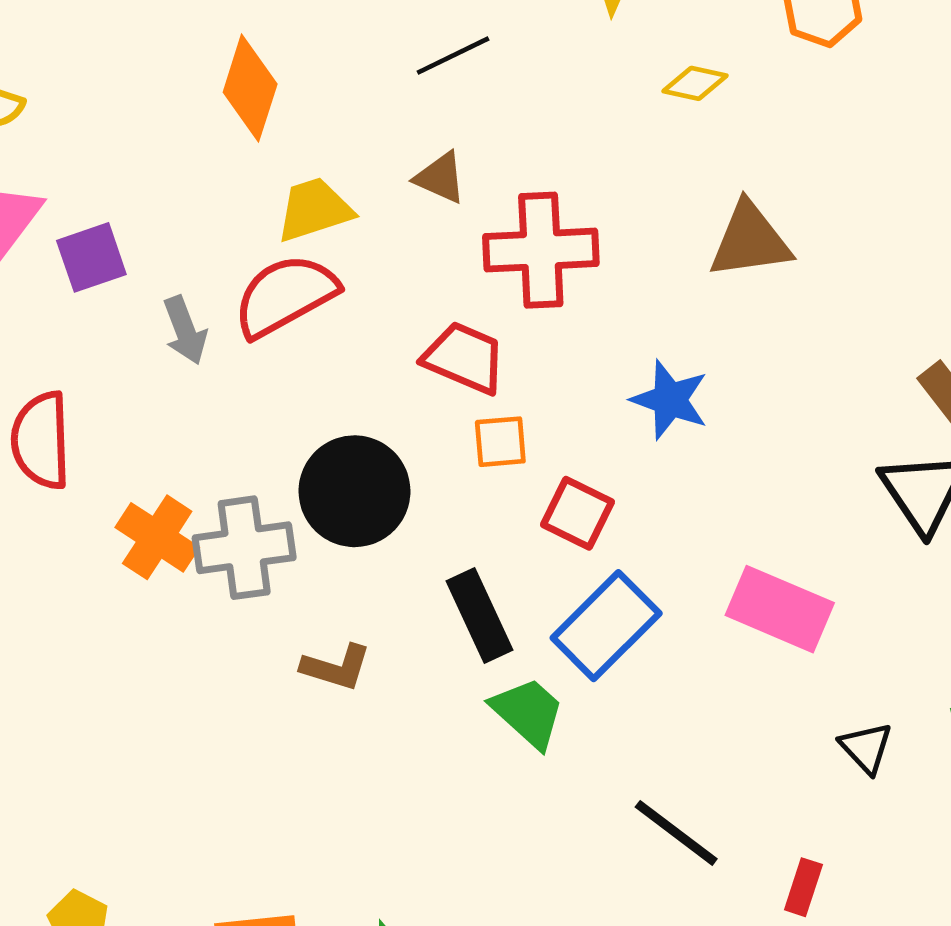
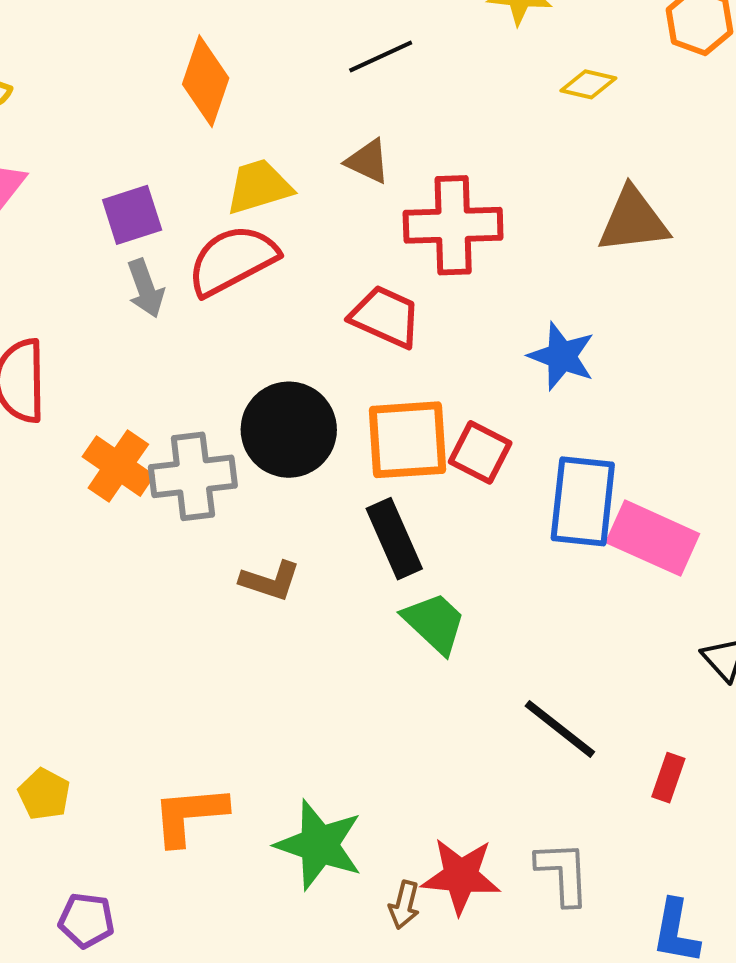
purple square: (91, 257) -> (132, 215), moved
orange square: (500, 442) -> (407, 440), moved, size x1.8
blue rectangle: (606, 626) -> (583, 501), moved, turned -40

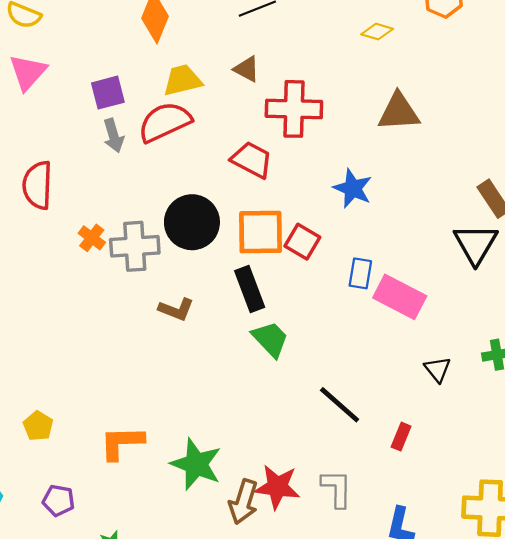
orange cross: (118, 466) -> (92, 238), size x0.7
blue rectangle: (583, 501) -> (360, 273), size x0.6
brown arrow: (404, 905) -> (244, 502), size x1.6

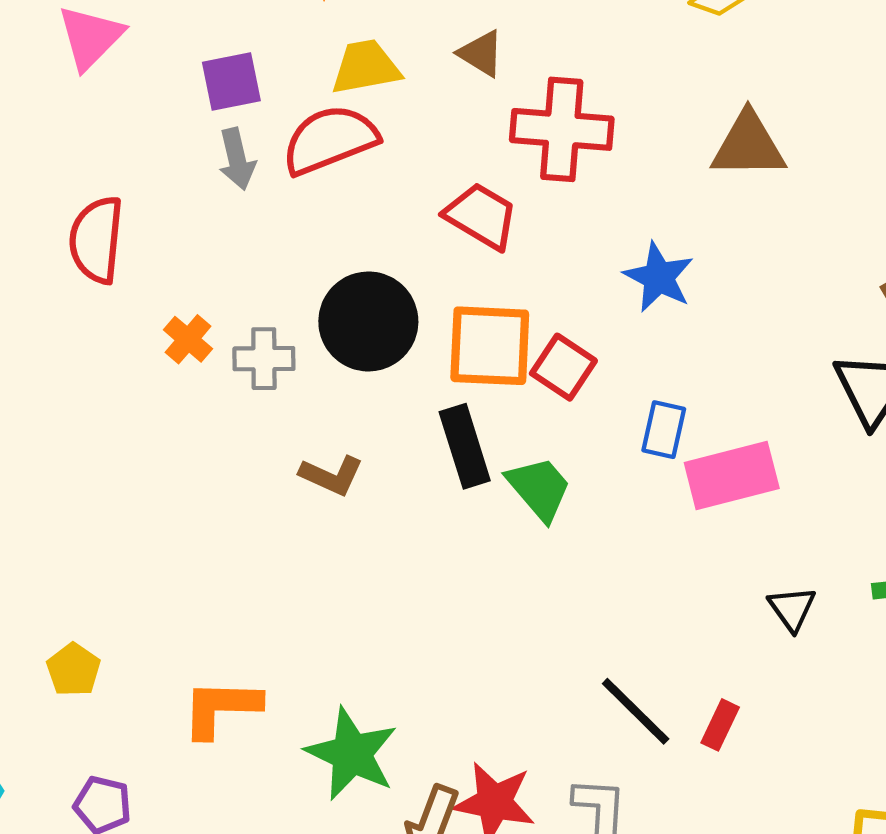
gray cross: (135, 246) -> (264, 359), size x0.7
pink rectangle: (400, 297) -> (732, 476), turned -45
green trapezoid: (270, 339) -> (539, 488), moved
black line: (340, 405) -> (636, 711), moved

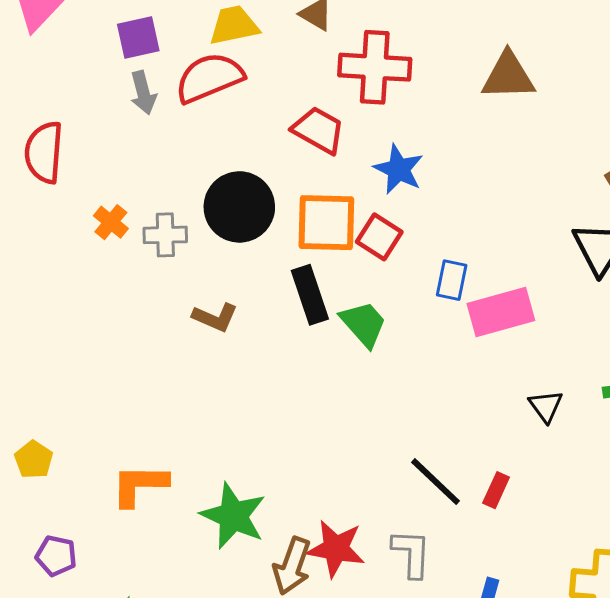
blue star: (659, 277) -> (399, 169), moved

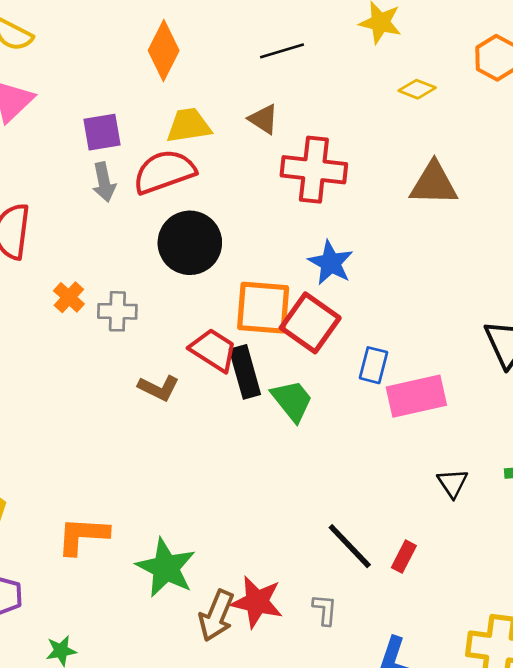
red trapezoid: (318, 130) -> (213, 350), moved
black circle: (239, 207) -> (190, 243), moved
red square: (379, 237) -> (310, 323), size x1.4
gray L-shape: (412, 553) -> (325, 610), size x0.7

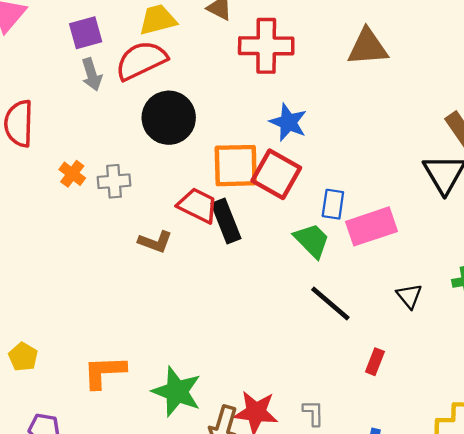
green trapezoid: (292, 401) -> (312, 240), moved
black line: (350, 546) -> (330, 303), moved

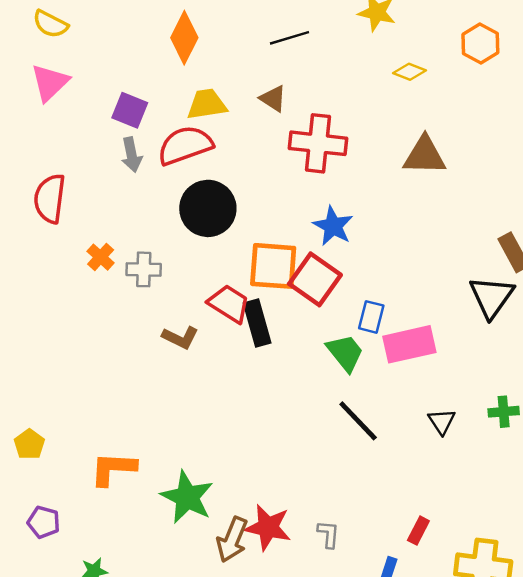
purple square: (86, 33) -> (130, 110), turned 32
red rectangle: (375, 362) -> (418, 531), moved

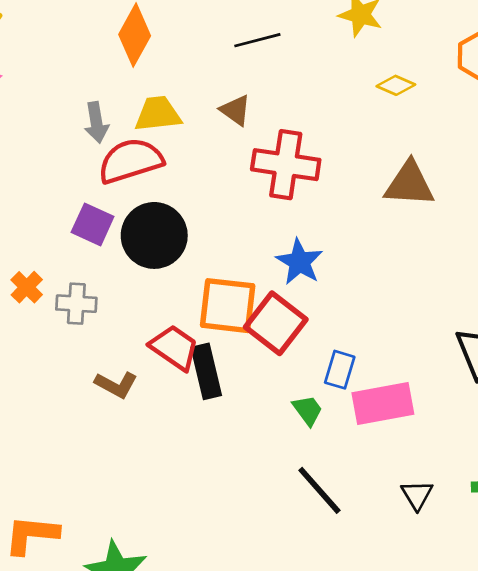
purple square: (130, 110) -> (93, 224), moved
gray arrow: (132, 155) -> (96, 123), moved
green trapezoid: (345, 353) -> (308, 410), size x0.7

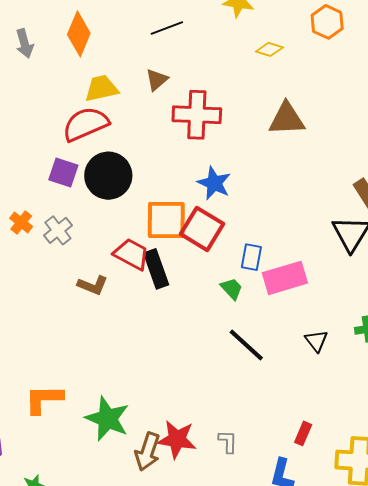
brown triangle: (235, 110) -> (157, 80), turned 50
gray arrow: (96, 123) -> (25, 44), moved
gray cross: (76, 304) -> (58, 230), turned -36

